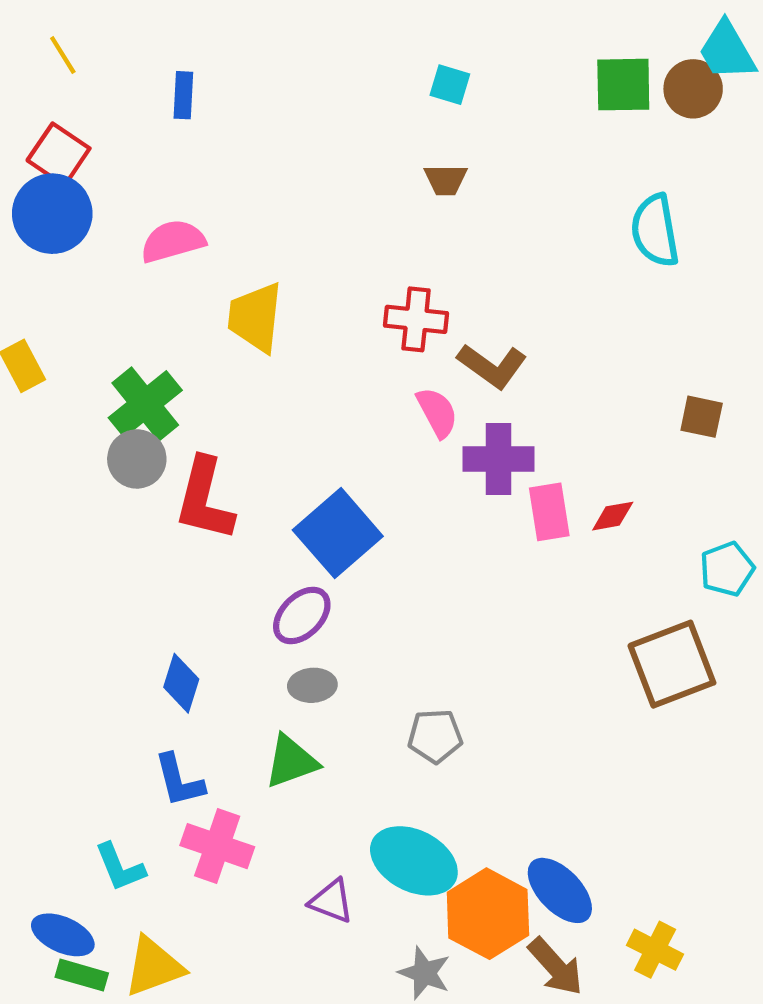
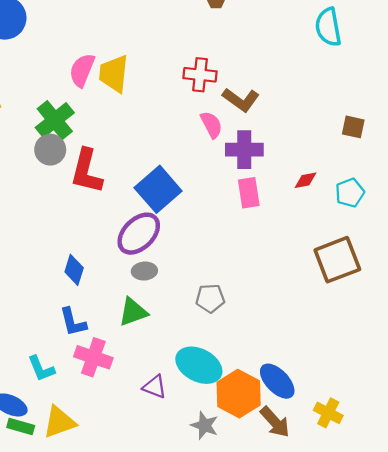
pink semicircle: (173, 241) -> (82, 70), moved, turned -52
pink rectangle: (549, 512) -> (249, 193), moved
cyan pentagon: (727, 569) -> (350, 193), moved
purple ellipse: (302, 615) -> (139, 234), size x1.4

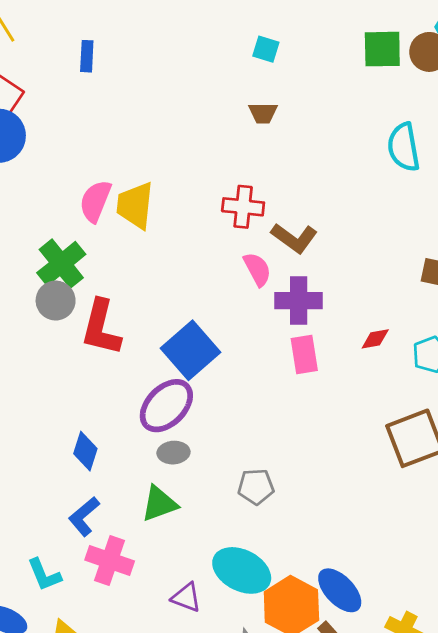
blue L-shape: (73, 322) -> (84, 516), turned 64

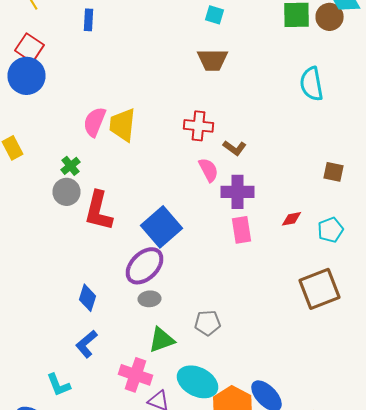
brown trapezoid: (263, 113) -> (212, 60), size x1.5
brown L-shape: (294, 238) -> (234, 148), size x0.7
green cross: (61, 264) -> (70, 166), size x0.6
green triangle: (159, 504) -> (162, 340), moved
pink cross: (110, 561) -> (136, 375), moved

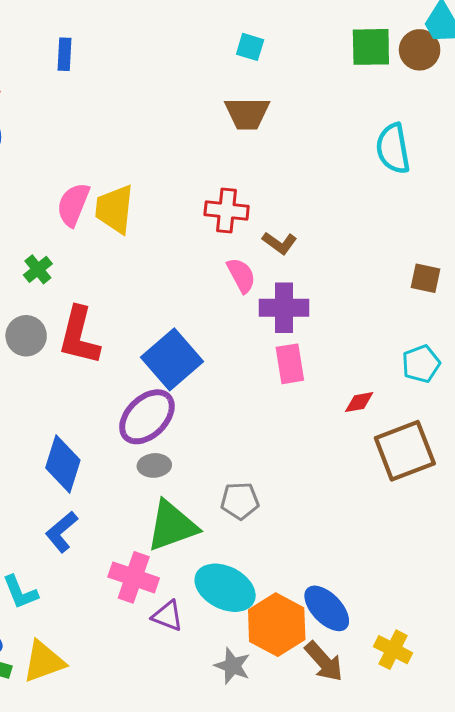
gray circle: (66, 192) -> (26, 336), moved
red diamond: (292, 219) -> (359, 402), moved
blue diamond: (88, 298) -> (63, 464), size x1.4
green triangle: (162, 340) -> (172, 526), size x1.4

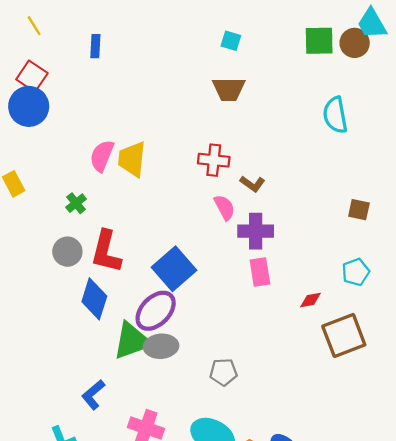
blue diamond: (63, 464) -> (94, 299), moved
gray ellipse: (154, 465) -> (161, 346), size x1.4
green triangle: (172, 526) -> (132, 341), moved

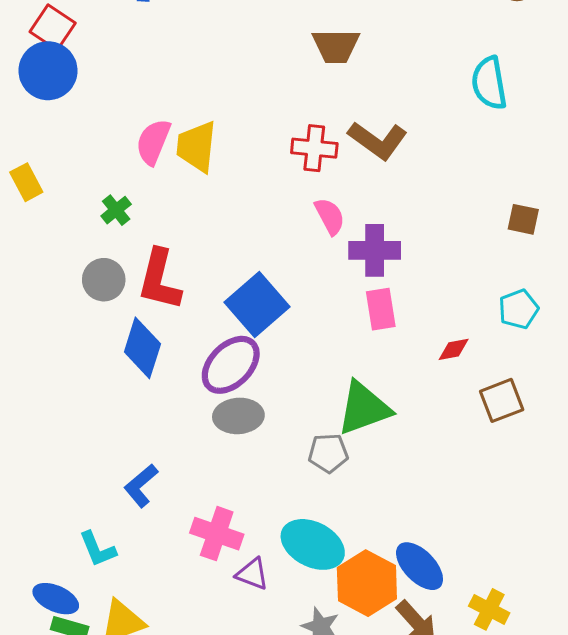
brown L-shape: (252, 184) -> (378, 140), moved, size x1.6
brown square: (344, 335) -> (502, 400), size x0.7
green triangle: (132, 341) -> (364, 408), moved

